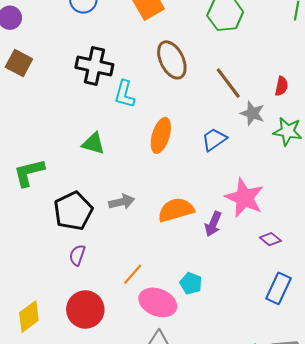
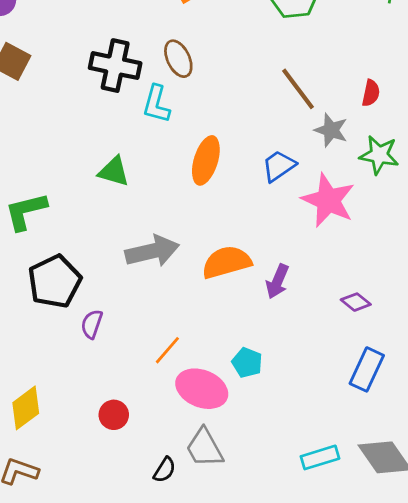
brown ellipse: (172, 60) -> (178, 59), moved, size x0.7
pink star: (244, 198) -> (328, 200), moved
gray arrow: (122, 202) -> (152, 251), size x1.5
black pentagon: (73, 211) -> (55, 281), moved
red circle: (85, 309) -> (114, 415), moved, size x0.6

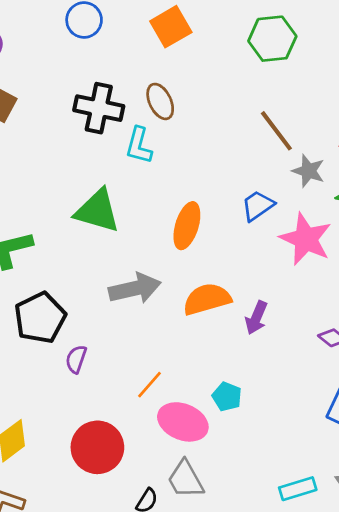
orange ellipse: (206, 160) -> (187, 226), moved
green triangle: (114, 171) -> (97, 211), size x1.5
red circle: (114, 415) -> (97, 447), size x1.8

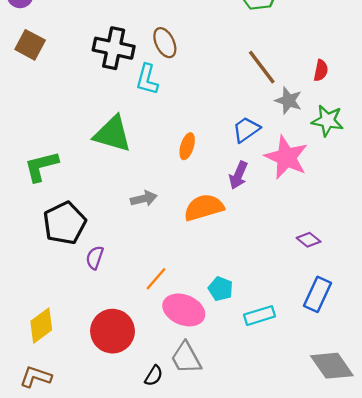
orange ellipse: (187, 226) -> (187, 146), size x0.7
gray arrow: (135, 288) -> (144, 199), size x0.6
purple arrow: (256, 318) -> (238, 175), moved
cyan rectangle: (298, 489) -> (260, 316), moved

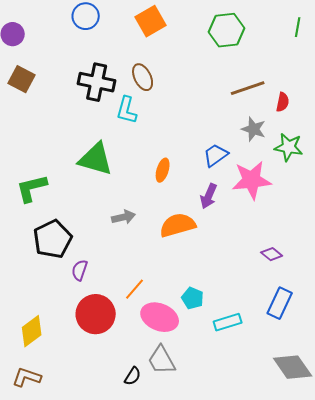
brown line: (262, 67) -> (248, 88), moved, turned -72
pink star: (286, 157) -> (252, 180), turned -30
red circle: (113, 331) -> (96, 314), moved

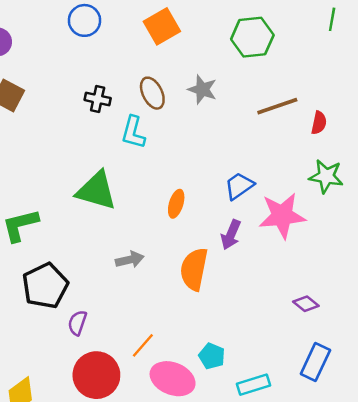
green line: (298, 27) -> (332, 19), moved
black cross: (97, 82) -> (98, 99), size x0.6
gray star: (254, 129) -> (202, 89), moved
orange semicircle: (178, 225) -> (194, 269), turned -63

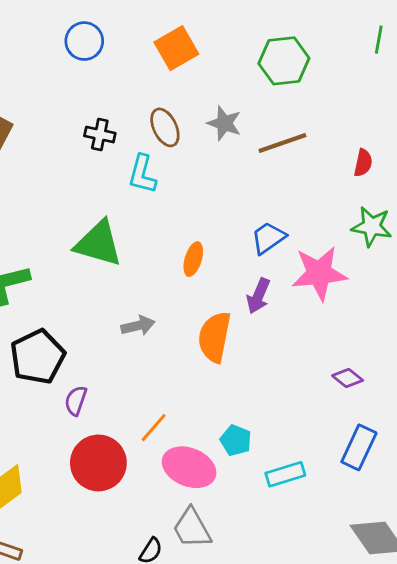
brown line: (277, 106) -> (282, 143), moved

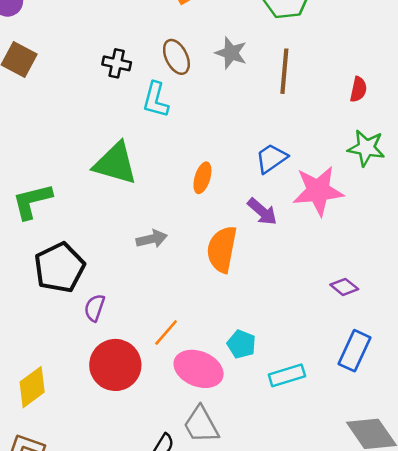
brown line: (282, 143) -> (284, 71), turned -66
purple arrow: (258, 296) -> (262, 212), turned -72

